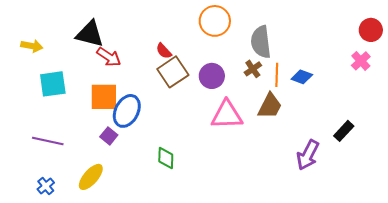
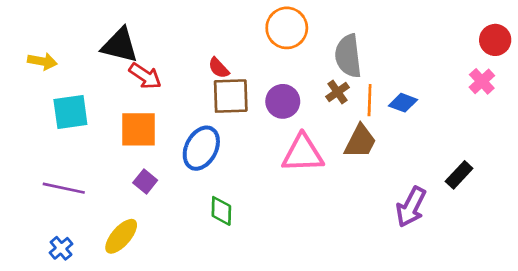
brown square: (173, 72) -> (231, 96), turned 32
blue ellipse: (127, 111) -> (201, 148), moved

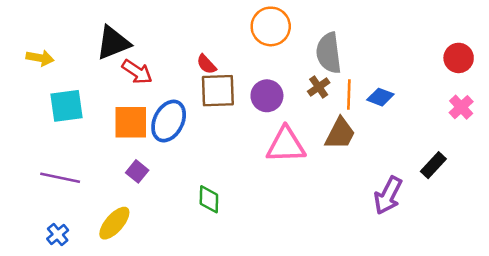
red circle: (495, 40) -> (459, 58), moved
black triangle: (120, 45) -> (113, 43), turned -36
pink cross: (482, 81) -> (461, 107), moved
blue ellipse: (201, 148) -> (169, 121), moved

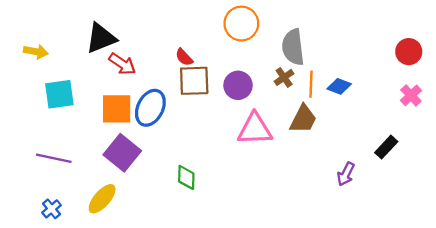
purple square: (137, 171) -> (122, 153), size x1.8
purple arrow: (388, 195) -> (346, 174), size x0.7

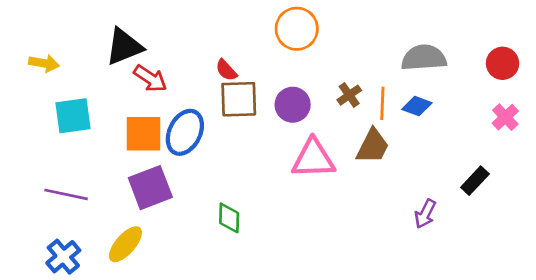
gray semicircle: (293, 47) -> (424, 58), moved, turned 93
purple square: (122, 153) -> (150, 188), turned 30
blue cross: (52, 209) -> (63, 257), size x1.4

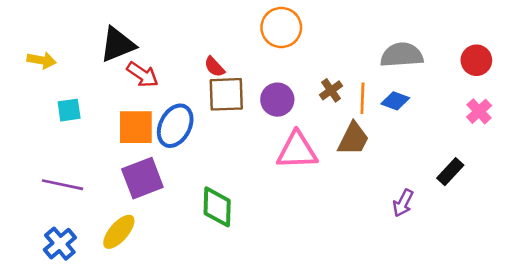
cyan square: (73, 116) -> (69, 110), size x0.7
green diamond: (229, 218) -> (217, 207), size x1.4

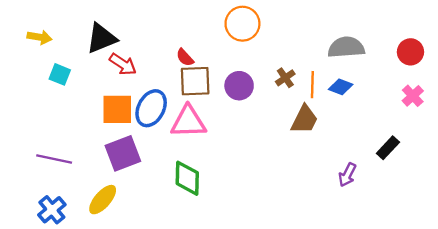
yellow arrow: (42, 60) -> (39, 37), moved
cyan square: (69, 110) -> (60, 74), moved, turned 30
pink triangle: (297, 151) -> (188, 122), moved

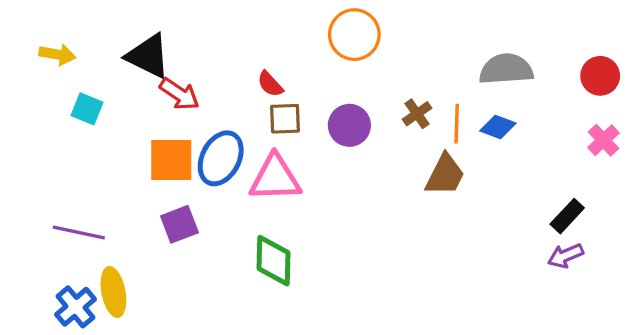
black triangle: (101, 38) -> (148, 56), turned 48
brown square: (195, 81) -> (285, 119), size x0.7
purple square: (123, 153) -> (179, 224), size x0.7
purple arrow: (347, 175) -> (566, 256), moved, turned 40
yellow ellipse: (103, 200) -> (113, 292), moved, turned -52

